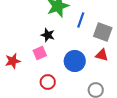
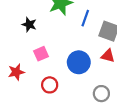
black star: (48, 35) -> (29, 25), moved
red star: (13, 61) -> (16, 72), moved

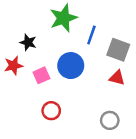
blue circle: (79, 62) -> (71, 66), moved
red star: (16, 72) -> (13, 66), moved

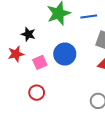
blue line: (91, 35) -> (89, 16), moved, turned 63
red circle: (51, 111) -> (37, 93), moved

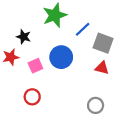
blue line: (89, 16) -> (83, 29), moved, turned -35

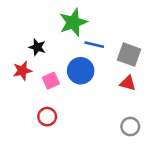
blue line: (83, 29) -> (94, 45), moved, turned 56
gray circle: (96, 105) -> (130, 127), moved

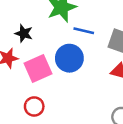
pink square: (51, 81) -> (38, 69), size x1.5

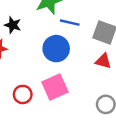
pink square: (38, 69) -> (55, 87), moved

